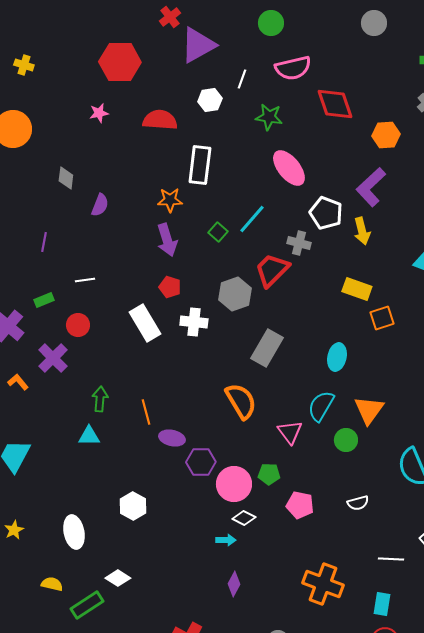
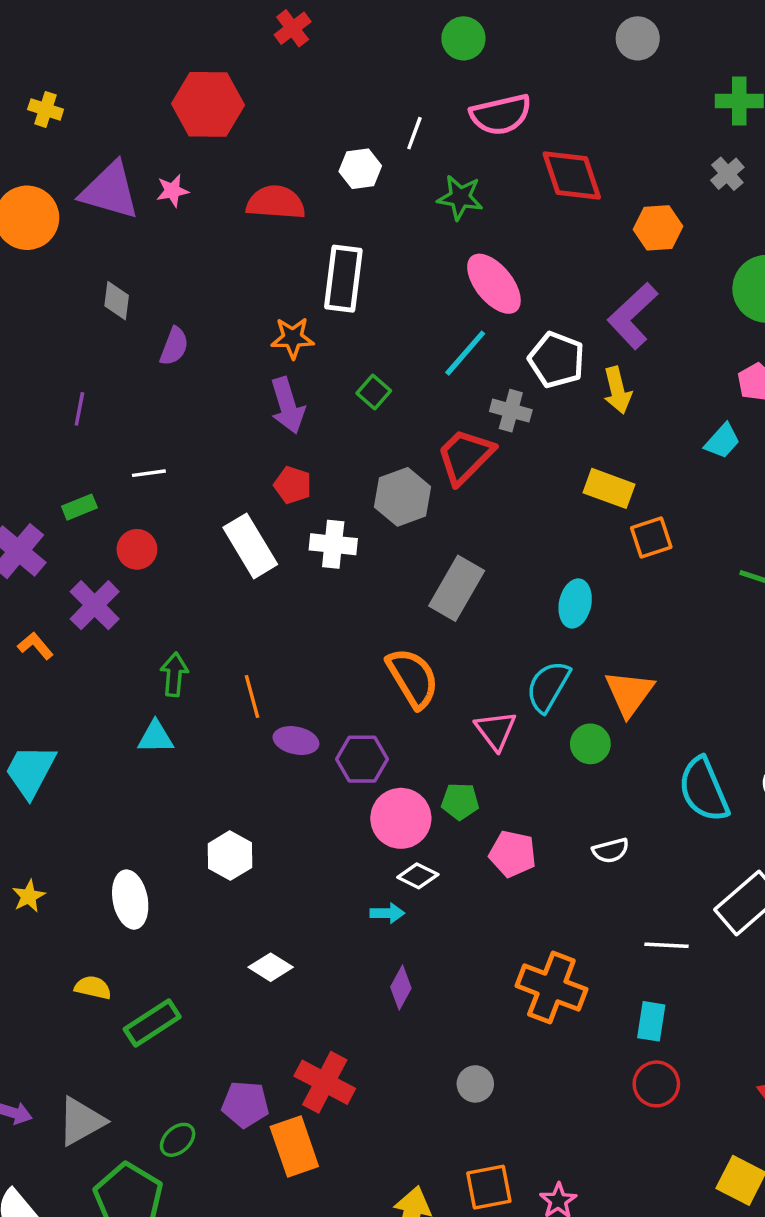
purple triangle: (198, 45) -> (110, 191), moved, turned 45
cyan line: (252, 219) -> (465, 353), moved
purple hexagon: (201, 462) -> (362, 759), moved
white diamond: (118, 578) -> (271, 967), moved

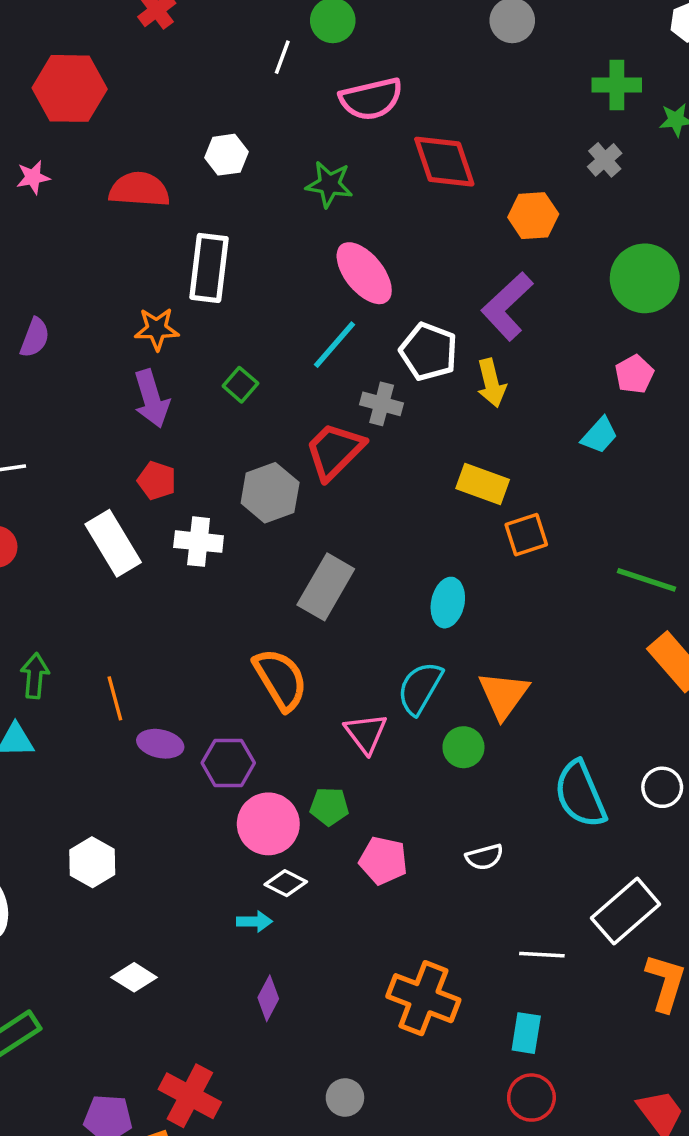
white line: (414, 133) -> (282, 57), moved

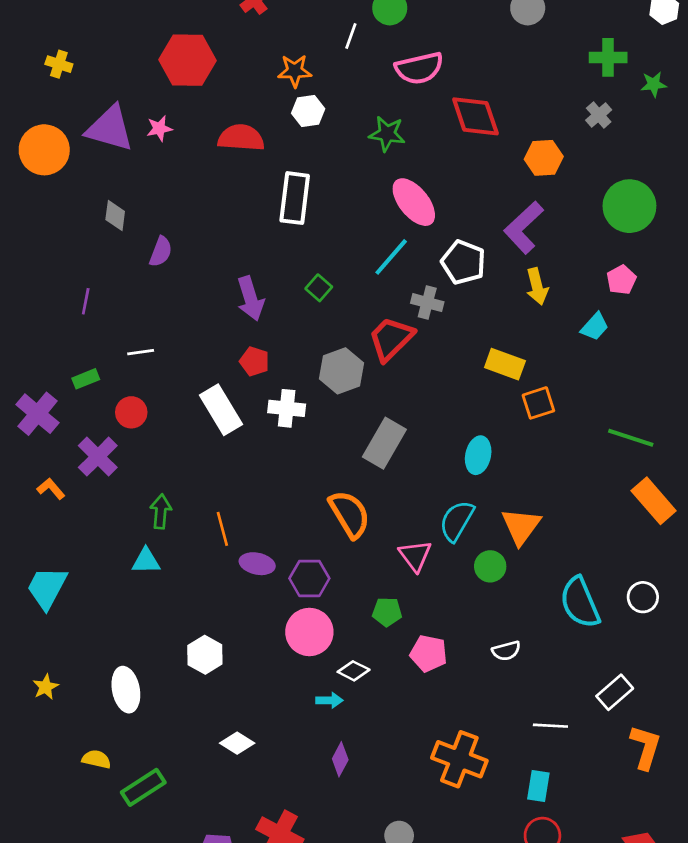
orange star: (157, 329) -> (295, 71), moved
yellow arrow: (491, 383) -> (537, 286), moved
pink circle: (268, 824) -> (309, 632), moved
white rectangle: (626, 911) -> (615, 692), size x0.7

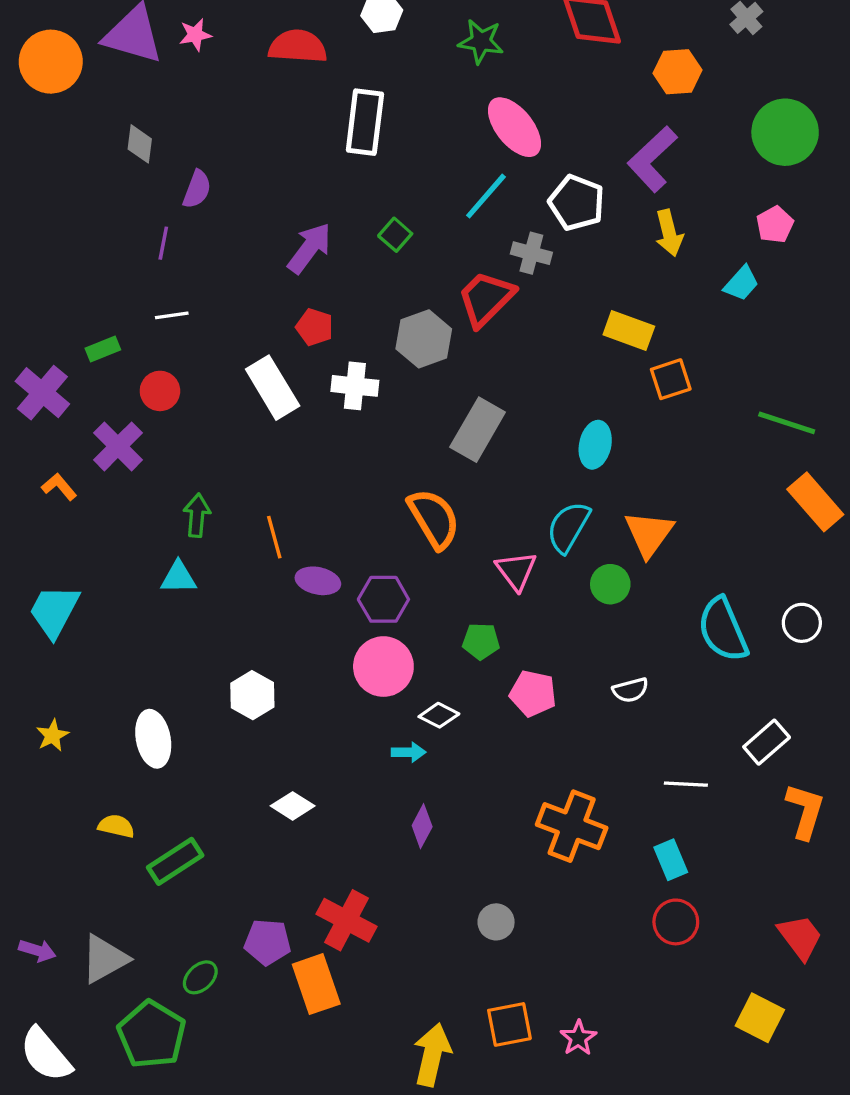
purple arrow: (250, 298) -> (310, 248), turned -126
purple line: (86, 301) -> (163, 243), moved
cyan rectangle: (538, 786) -> (671, 860), turned -32

